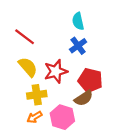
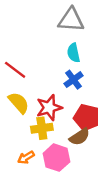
yellow cross: (37, 95) -> (42, 128), moved

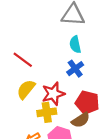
yellow semicircle: (19, 103) -> (26, 89), turned -100

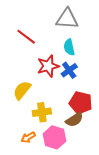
red line: (23, 60) -> (26, 37), moved
red star: (53, 94) -> (48, 66), moved

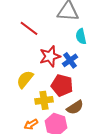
cyan semicircle: (69, 47) -> (81, 36), moved
red pentagon: (81, 103) -> (62, 85), moved

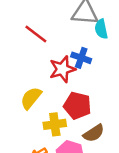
cyan semicircle: (81, 36) -> (101, 29), moved
blue cross: (70, 60) -> (81, 58), moved, turned -35

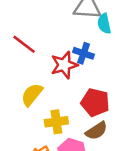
red line: (36, 34) -> (24, 44), moved
red pentagon: (77, 106) -> (95, 102), moved

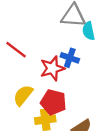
red pentagon: (95, 102) -> (53, 102), moved

